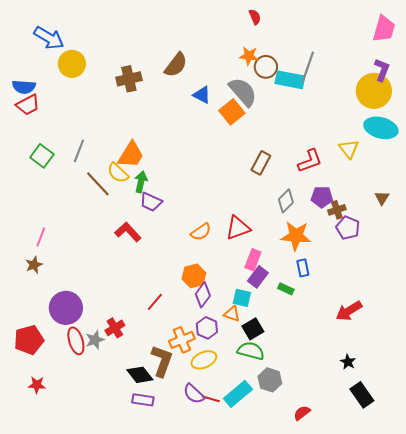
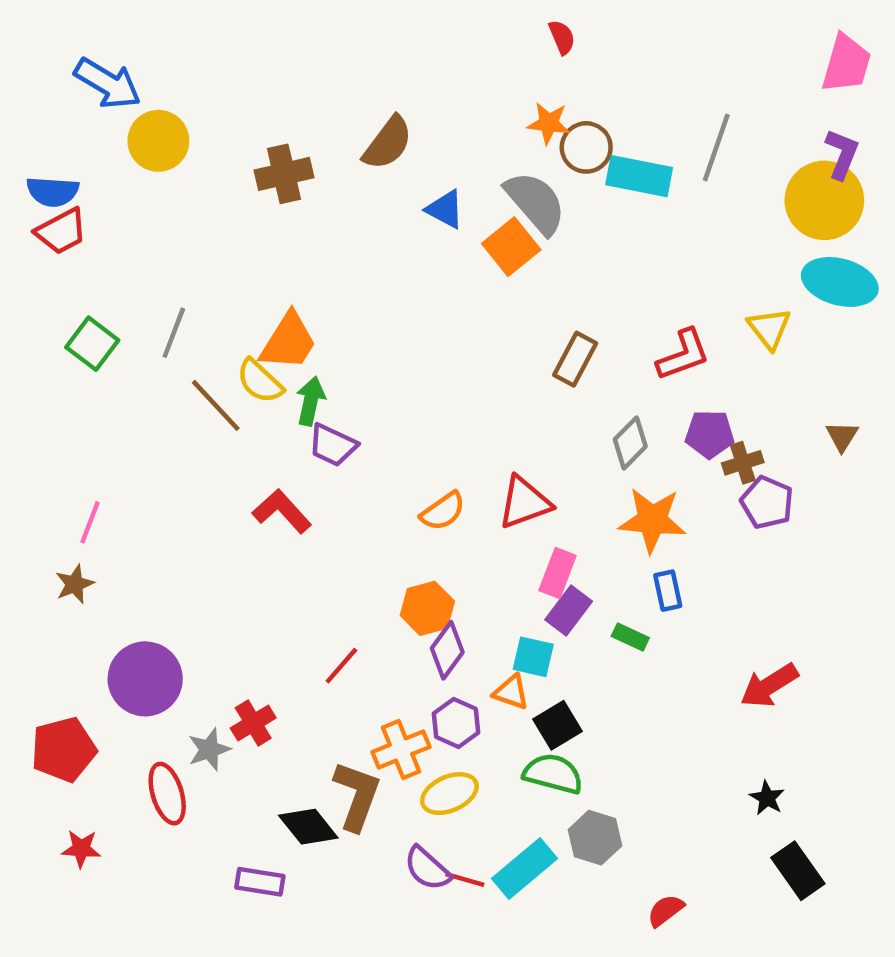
gray line: (308, 67) -> (716, 147), moved
red ellipse: (76, 341) -> (167, 794), moved
purple rectangle: (143, 400) -> (260, 882), moved

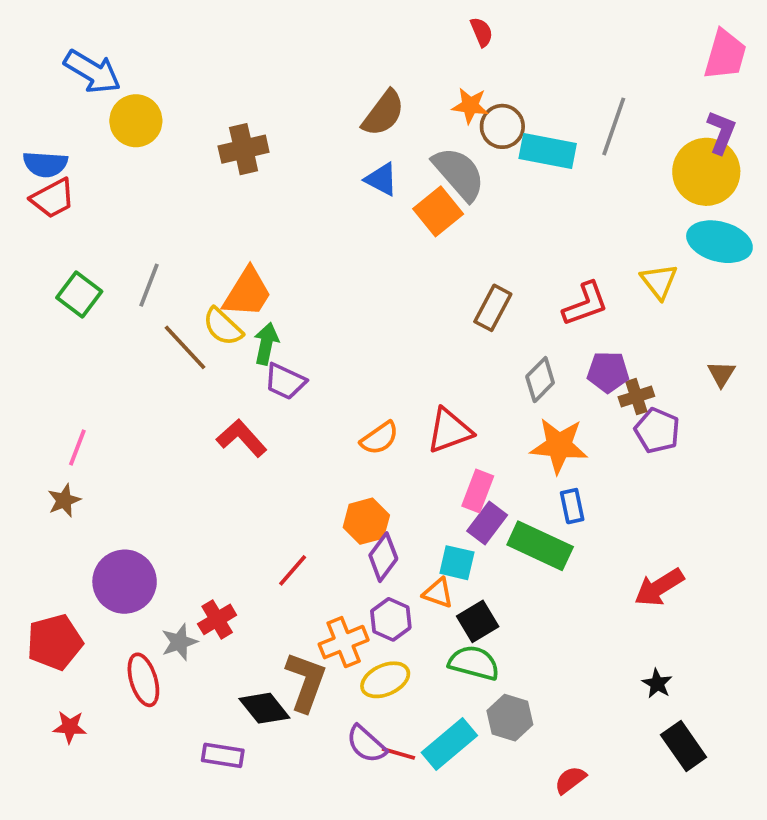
brown semicircle: (388, 143) -> (383, 113), moved
green rectangle: (630, 637) -> (540, 546), size x2.0

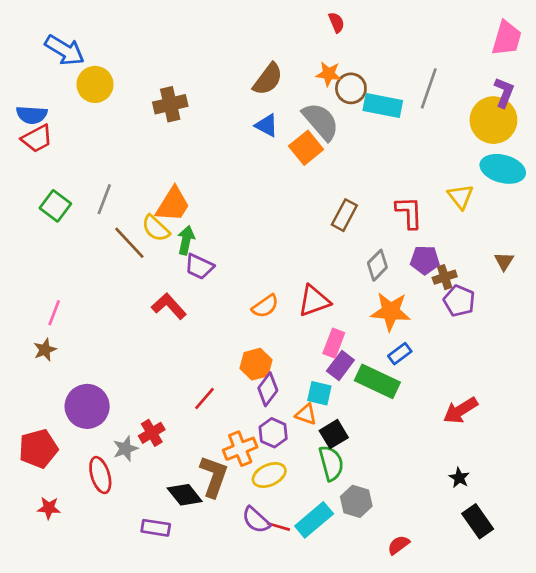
red L-shape: (585, 304) -> (409, 212), turned -72
blue rectangle: (572, 506) -> (400, 354), turned 65
green semicircle: (474, 663) -> (331, 463), turned 60

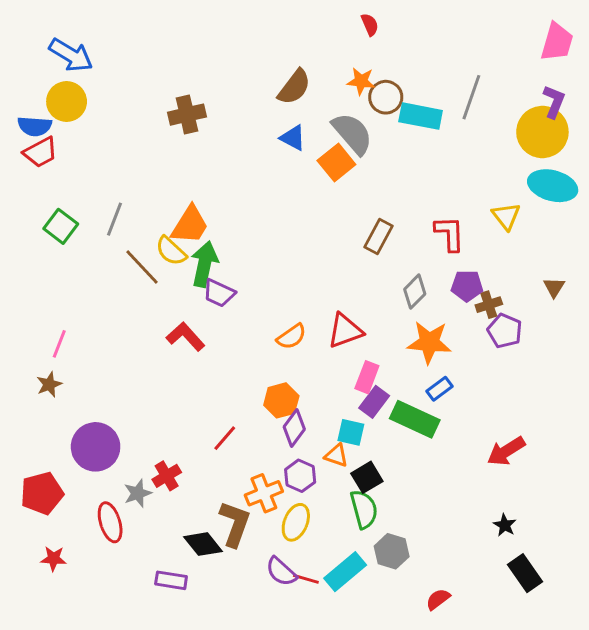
yellow circle: (95, 84) -> (67, 102), moved
green arrow: (186, 240) -> (204, 264), size x1.4
yellow ellipse: (269, 475) -> (296, 522), turned -44

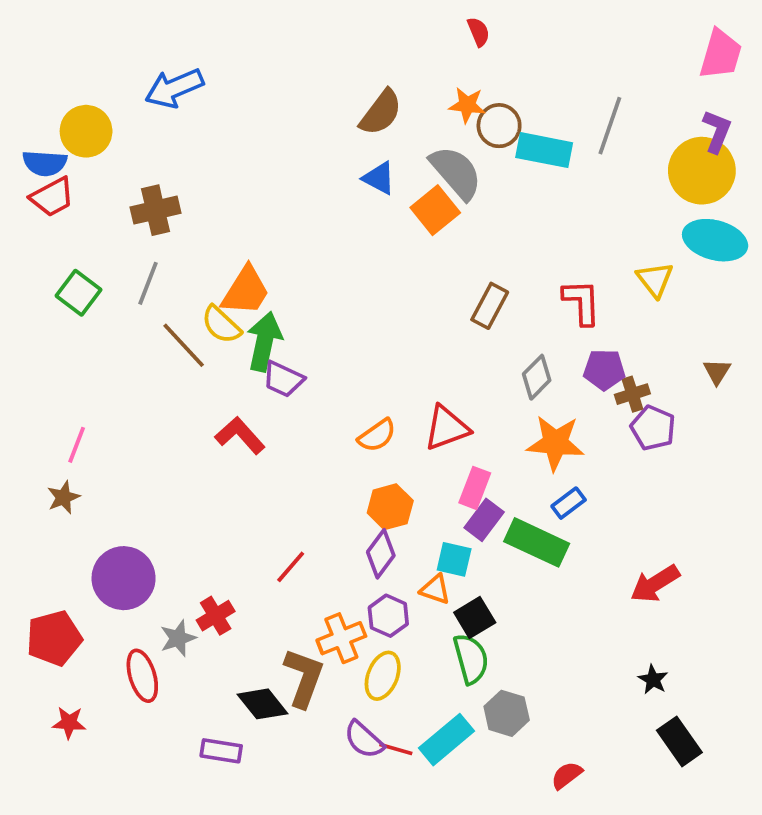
blue arrow: (71, 55) -> (174, 88), moved, turned 126
brown cross: (187, 115) -> (155, 210), moved
orange hexagon: (281, 400) -> (390, 507), moved

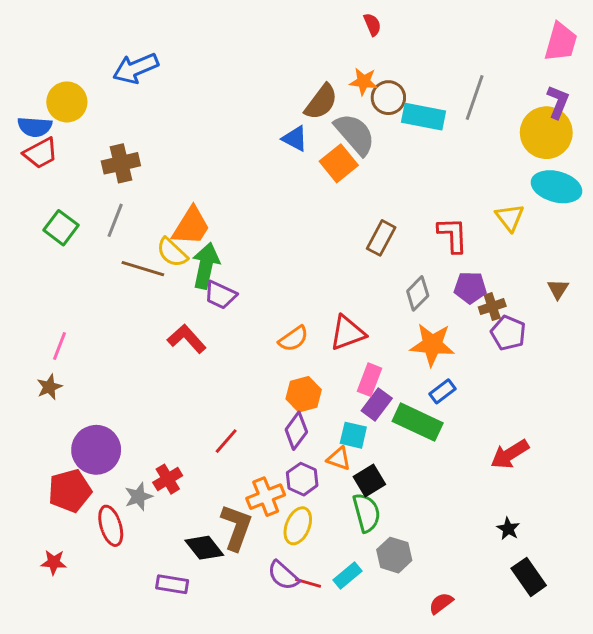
brown semicircle: (381, 112) -> (321, 102), moved
brown line: (184, 345) -> (143, 269), turned -30
red pentagon: (54, 638) -> (70, 491), moved
cyan rectangle: (447, 740) -> (347, 575), size x0.7

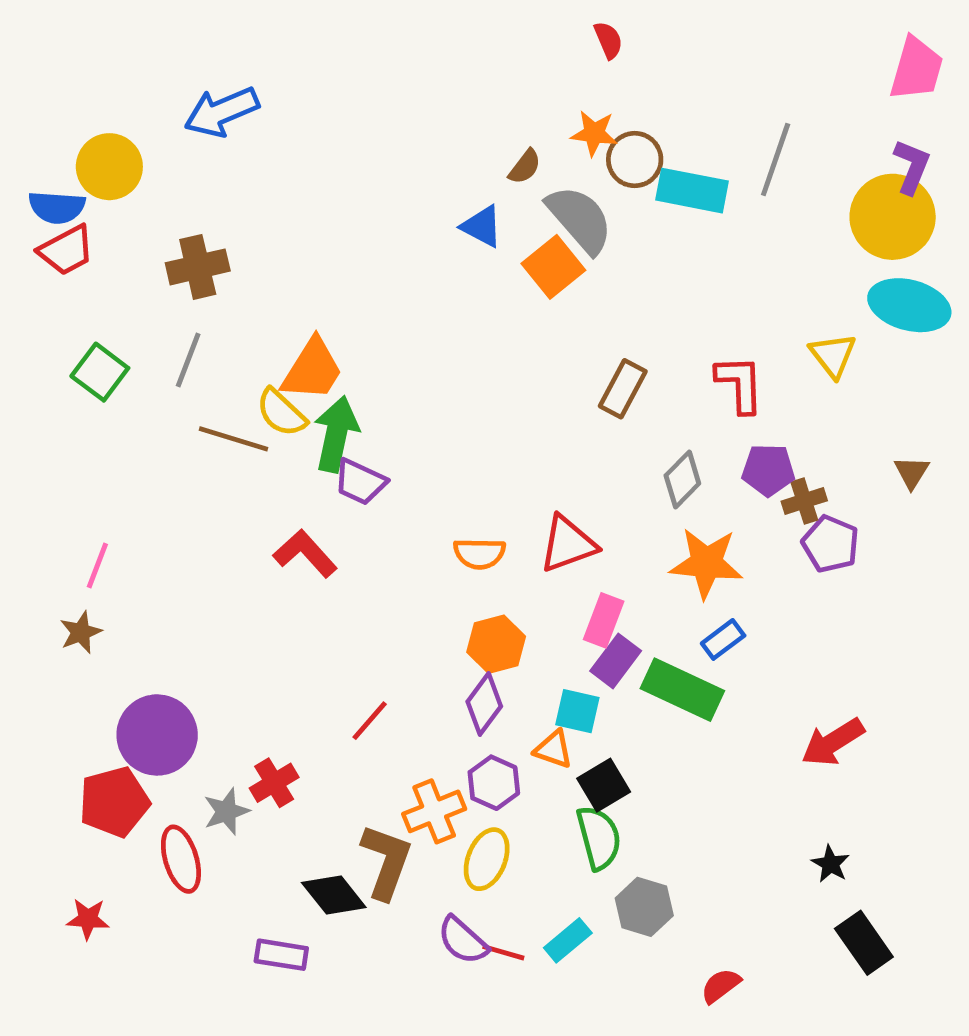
brown semicircle: (321, 102) -> (525, 167), size x0.6
orange semicircle: (293, 339) -> (479, 554), turned 36

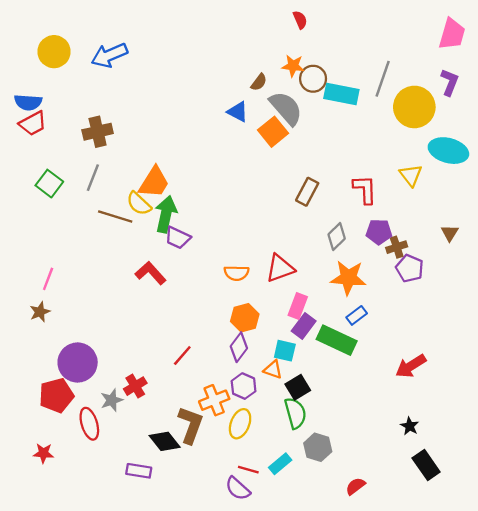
yellow circle: (109, 167) -> (54, 52), moved
yellow circle: (893, 217) -> (414, 107), moved
purple semicircle: (463, 940) -> (238, 488), moved

